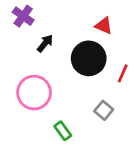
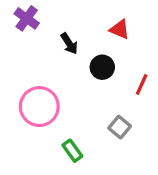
black arrow: (45, 43) -> (69, 44), moved, turned 108
black circle: (89, 58) -> (102, 67), size x0.6

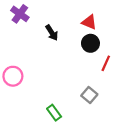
black circle: (102, 67) -> (90, 43), moved
pink circle: (39, 107) -> (13, 76), moved, size x0.7

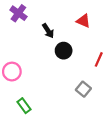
black circle: (90, 43) -> (64, 51), moved
green rectangle: (54, 113) -> (24, 106), moved

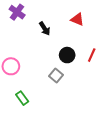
black circle: (64, 51) -> (67, 55), moved
gray square: (83, 89) -> (56, 76), moved

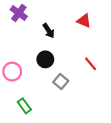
black circle: (67, 55) -> (45, 59), moved
red line: (92, 55) -> (91, 64), moved, turned -64

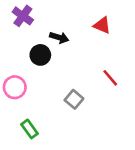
black arrow: (49, 31) -> (59, 37), turned -40
black circle: (45, 59) -> (40, 55), moved

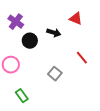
purple cross: (23, 16) -> (16, 22), moved
black arrow: (59, 37) -> (54, 33), moved

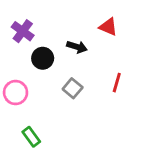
red line: (82, 58) -> (117, 83), turned 56
gray square: (55, 74) -> (73, 88), moved

